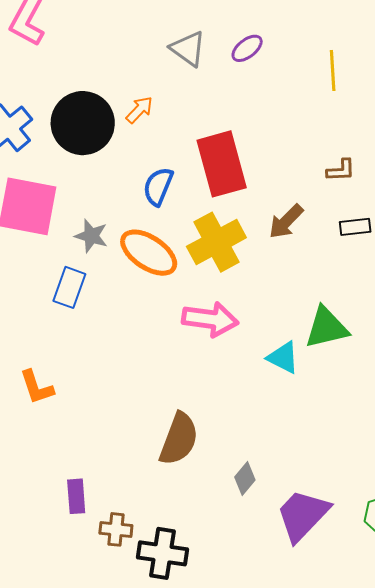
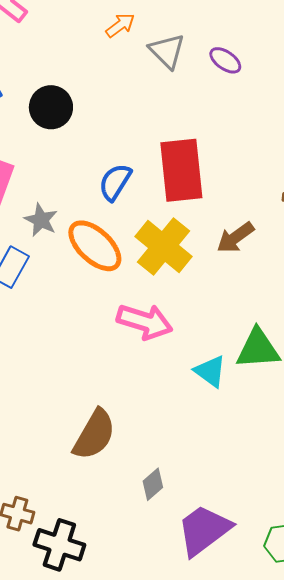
purple ellipse: (247, 48) -> (225, 60), turned 64
orange arrow: (139, 110) -> (120, 25), moved
black circle: (83, 123) -> (51, 107), size x0.7
yellow cross: (216, 242) -> (163, 246), turned -32

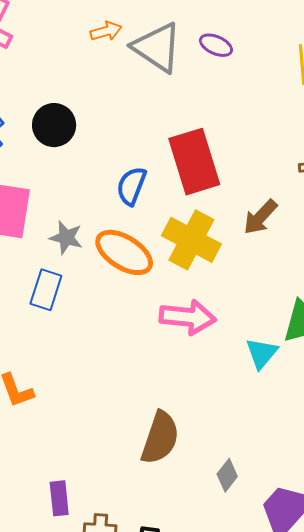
orange arrow: (120, 25) -> (106, 31), turned 32
gray triangle: (167, 51) -> (157, 47), size x1.4
cyan triangle: (210, 371) -> (262, 353), turned 45

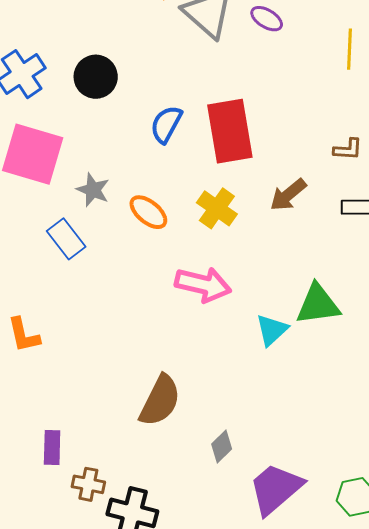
blue semicircle: (131, 186) -> (166, 124), moved
yellow cross: (191, 240) -> (217, 208), size x0.7
orange ellipse: (124, 252) -> (148, 212), size x0.7
blue rectangle: (46, 290) -> (66, 239), turned -63

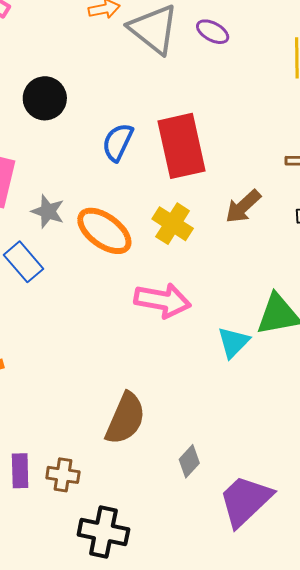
orange ellipse: (148, 212) -> (104, 231), size x1.4
brown cross: (88, 484) -> (63, 475), moved

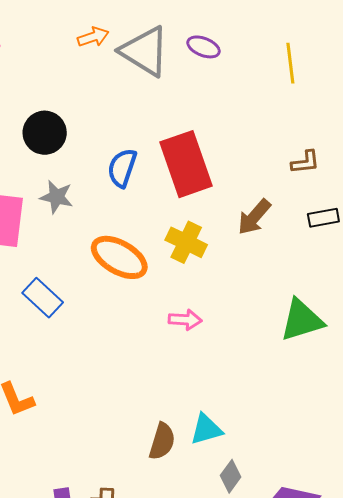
gray star: (48, 211) -> (56, 197), moved
pink arrow: (163, 300) -> (185, 320), size x0.6
cyan triangle: (233, 342) -> (206, 429), moved, turned 36
brown semicircle: (125, 419) -> (162, 441), size x0.7

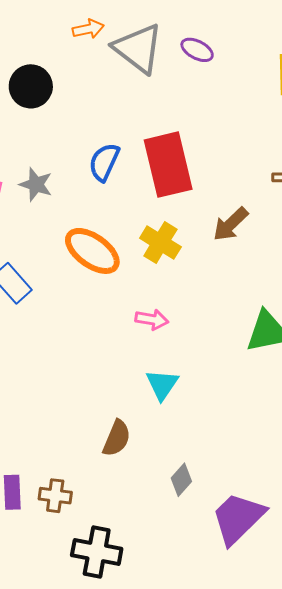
black circle: (45, 133) -> (31, 86), moved
cyan triangle: (206, 429) -> (162, 385), moved, turned -45

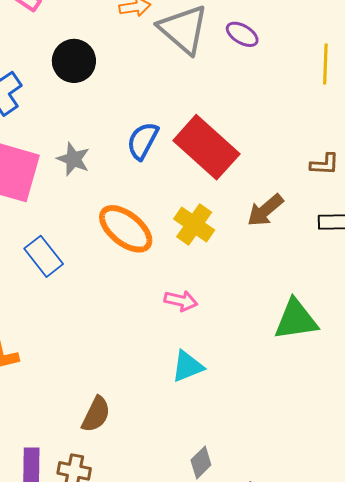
red rectangle: (168, 165) -> (206, 147), turned -38
cyan triangle: (162, 385) -> (187, 366), turned 30
brown semicircle: (117, 438) -> (96, 414), moved

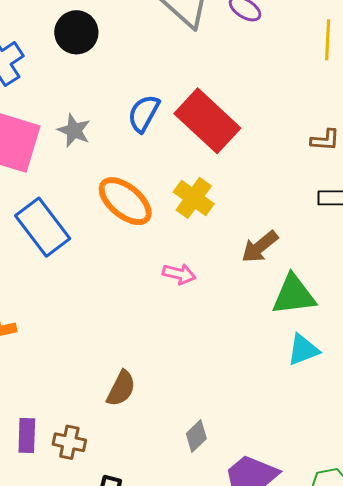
brown arrow: (265, 210) -> (260, 247), moved
blue rectangle: (44, 256) -> (43, 227), size x1.4
cyan triangle: (187, 366) -> (303, 350), moved
brown semicircle: (96, 414) -> (121, 388), moved

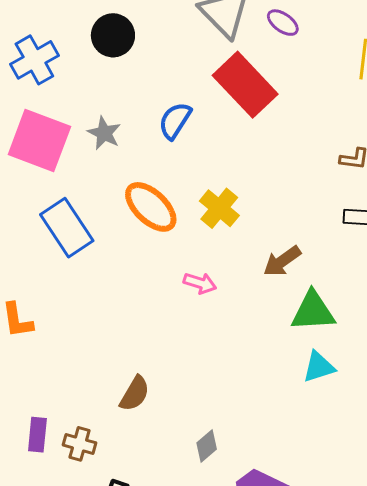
red rectangle: (207, 121) -> (245, 85), moved

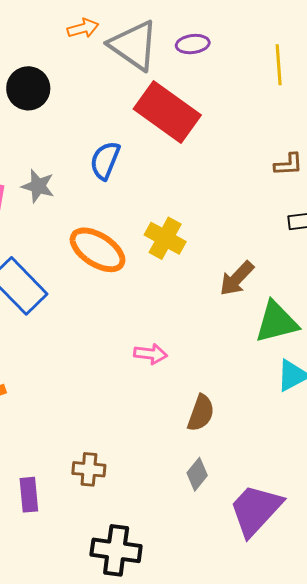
purple ellipse: (283, 23) -> (193, 44), turned -32
pink arrow: (200, 283) -> (151, 354), moved
brown semicircle: (135, 394) -> (201, 413), moved
brown cross: (80, 444) -> (89, 469), moved

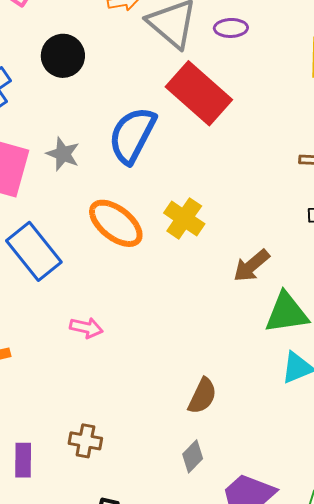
blue semicircle: (105, 160) -> (132, 135), size x1.5
pink arrow: (151, 354) -> (86, 328), moved

